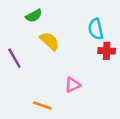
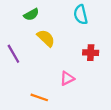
cyan semicircle: (96, 29) -> (81, 15), moved
red cross: (107, 51) -> (91, 53), moved

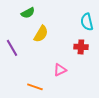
cyan semicircle: (81, 15) -> (87, 22), moved
yellow semicircle: (46, 38) -> (41, 34), turned 78

